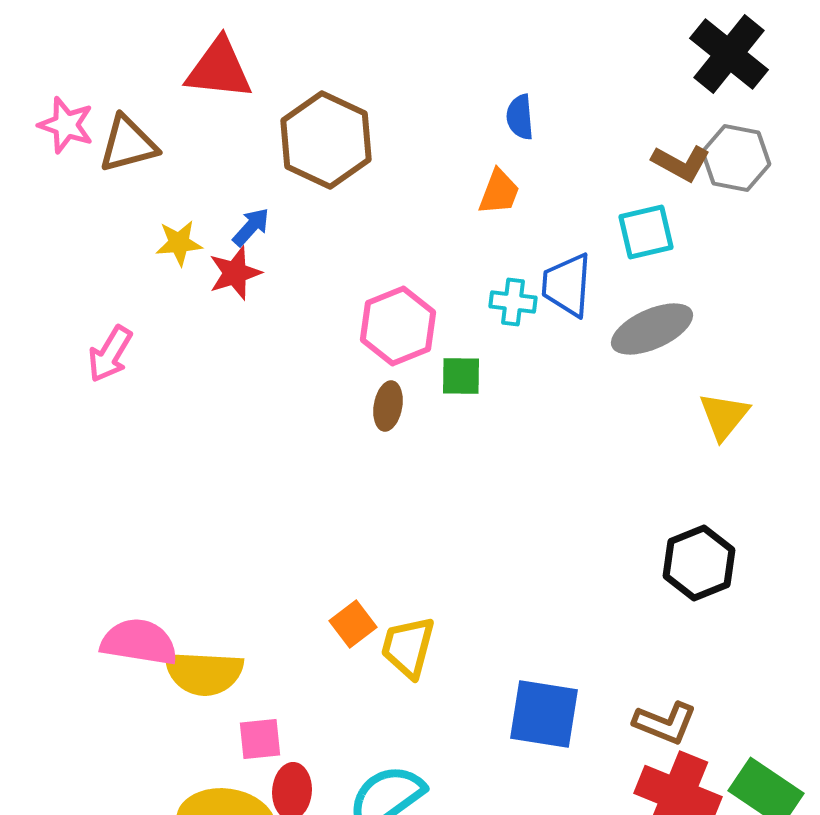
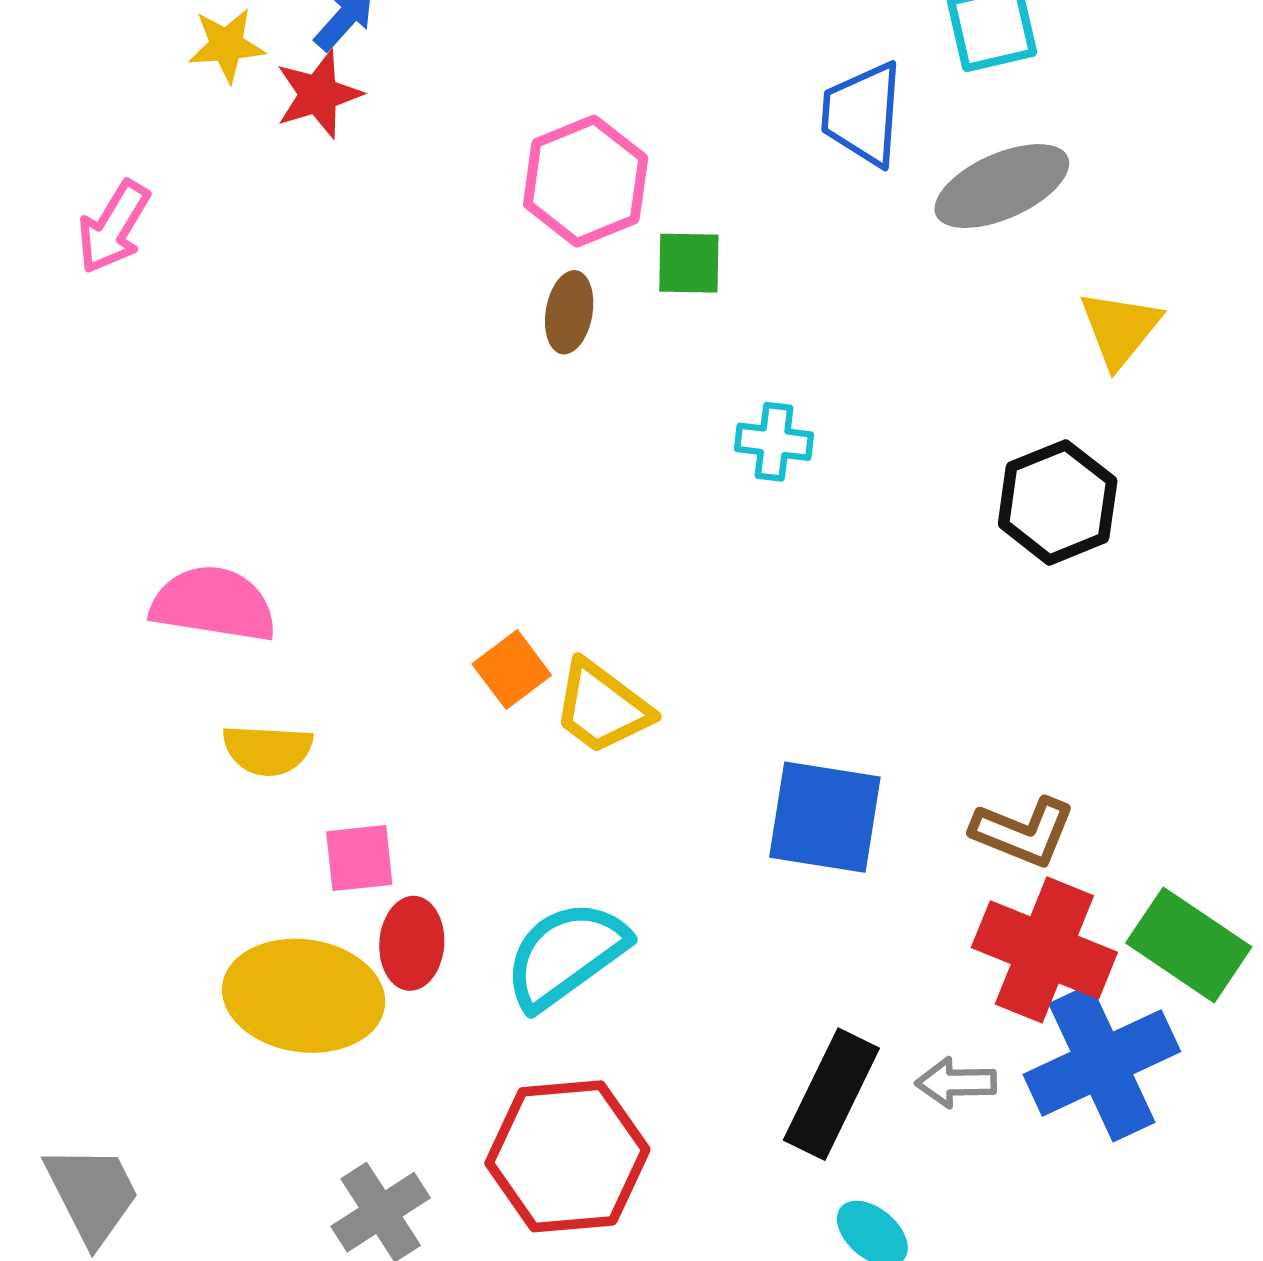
cyan cross: (513, 302) -> (774, 442), moved
black hexagon: (699, 563) -> (1058, 502), moved
pink semicircle: (139, 642) -> (213, 604), moved
yellow trapezoid: (408, 647) -> (602, 707), turned -68
yellow semicircle: (204, 673) -> (268, 750), size x0.7

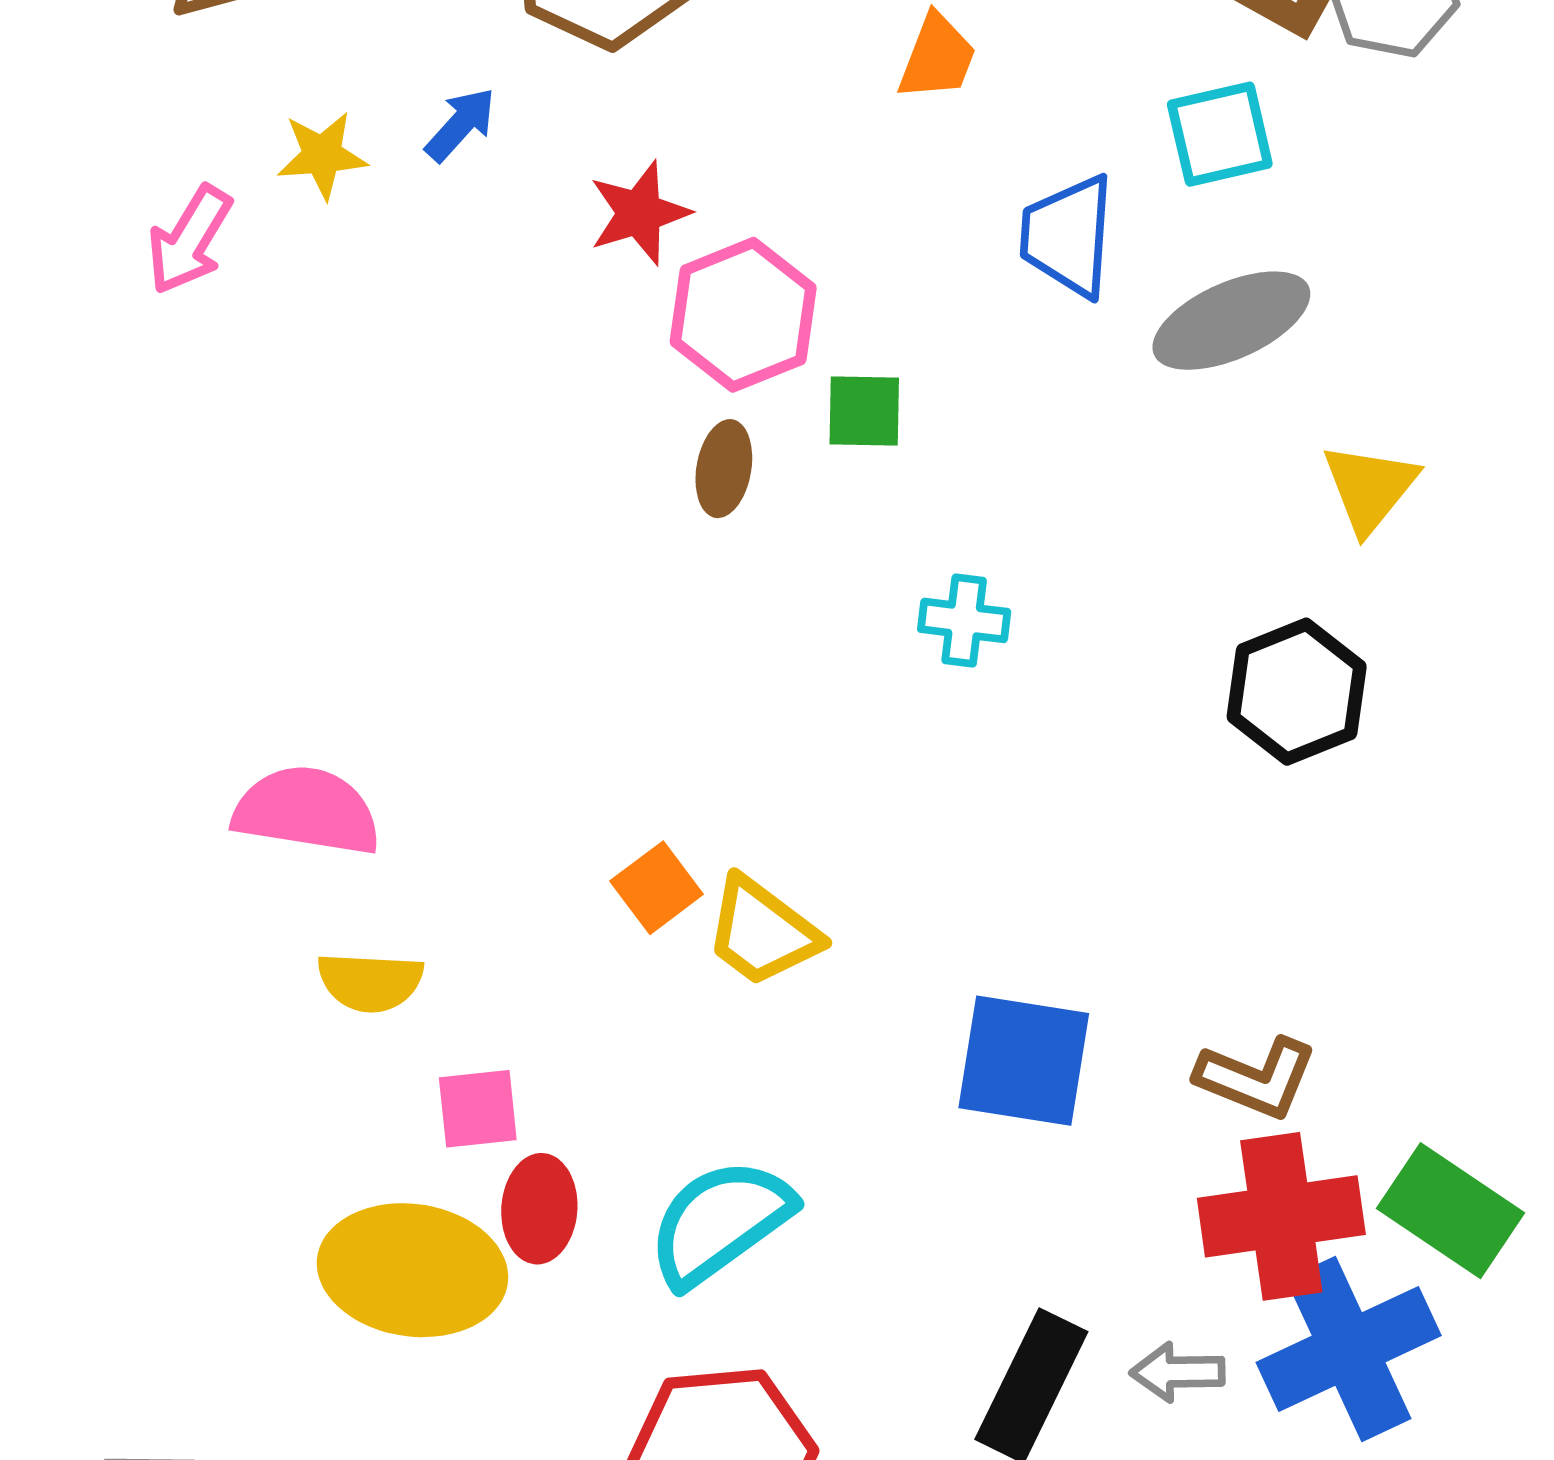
red star: (318, 94) -> (639, 213), moved
pink arrow: (113, 227) -> (189, 240), moved
red cross: (1044, 950) -> (1281, 1216), turned -30

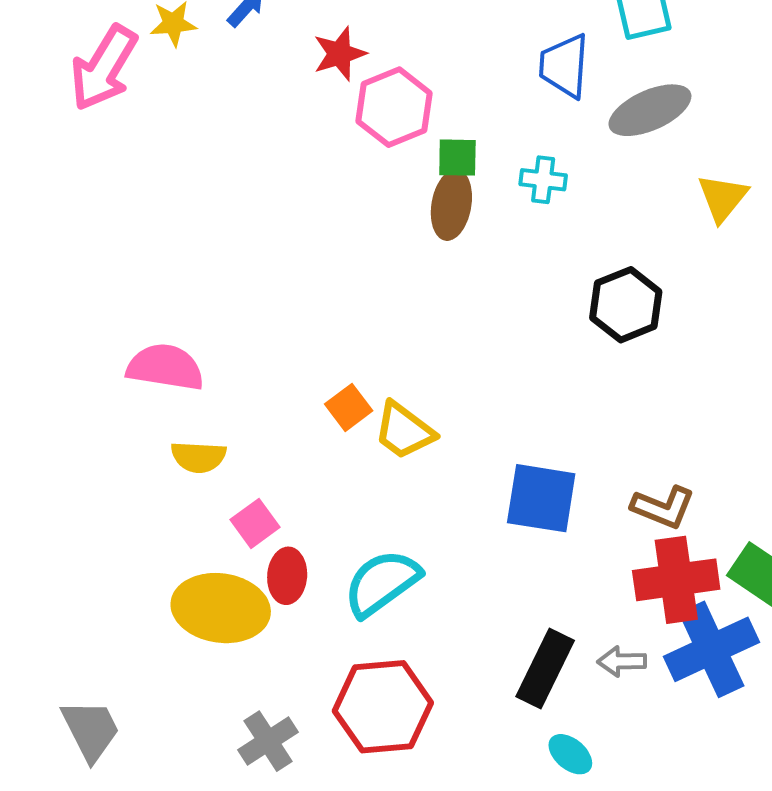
pink arrow: (189, 240) -> (104, 68), size x1.5
brown ellipse: (724, 469) -> (451, 205), moved, size x1.4
cyan cross: (964, 620) -> (543, 180), moved
black hexagon: (1297, 692) -> (626, 305), moved
pink square: (478, 1109) -> (255, 523), turned -30

